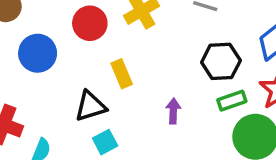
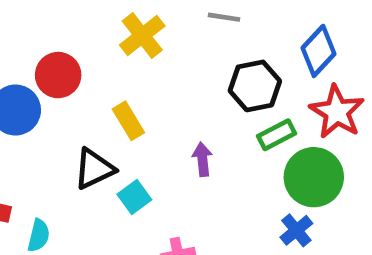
red circle: (90, 23) -> (58, 75), moved
cyan square: (105, 142) -> (134, 197), moved

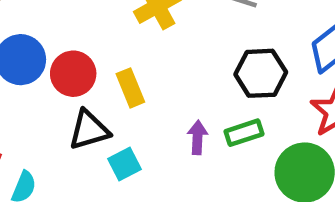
red circle: (58, 75) -> (73, 74), moved
green rectangle: (277, 135) -> (244, 133), moved

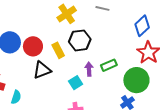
black hexagon: (261, 73) -> (80, 40), moved
cyan square: (124, 164) -> (76, 83), moved

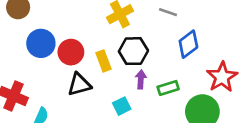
blue diamond: (142, 26) -> (188, 44), moved
purple arrow: (89, 69) -> (141, 79), moved

